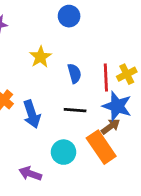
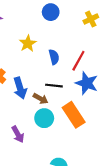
yellow cross: (127, 74) -> (91, 19), moved
red line: (106, 78) -> (78, 61), turned 30
brown arrow: (111, 126) -> (41, 99), moved, turned 64
purple arrow: (30, 174) -> (18, 134), turned -140

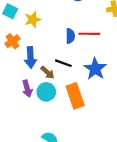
yellow star: (28, 43) -> (33, 20), moved
red line: (78, 61) -> (89, 34), moved, turned 48
purple arrow: (18, 134) -> (27, 89), moved

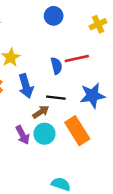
blue arrow: (30, 57) -> (26, 86), moved
blue star: (95, 69) -> (92, 96), turned -30
brown arrow: (48, 72) -> (41, 112), turned -64

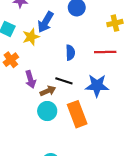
red line: (77, 59) -> (105, 52), moved
blue arrow: (26, 86) -> (45, 22), moved, turned 35
purple arrow: (23, 135) -> (30, 79), moved

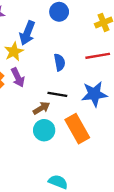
purple arrow: (30, 79) -> (18, 77), moved

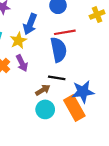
red line: (98, 56) -> (65, 32), moved
blue semicircle: (60, 62) -> (59, 50), size x1.6
blue star: (94, 94) -> (83, 92), moved

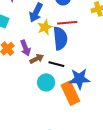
yellow star: (18, 40) -> (45, 27), moved
brown arrow: (43, 90) -> (37, 59), moved
cyan circle: (45, 109) -> (46, 82), moved

